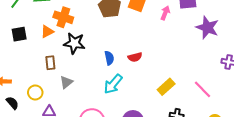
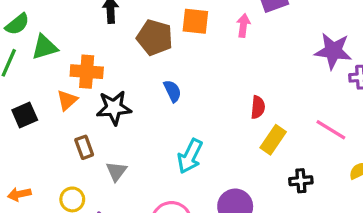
purple star: (207, 28) -> (333, 51), moved
red semicircle: (135, 57) -> (258, 107), moved, turned -56
blue semicircle: (109, 58) -> (172, 91), moved

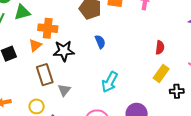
red semicircle: (258, 107) -> (160, 48), moved
brown rectangle: (84, 147) -> (45, 75), size x1.5
black cross: (301, 181) -> (177, 91), moved

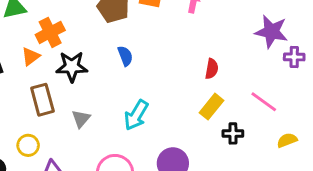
orange cross: (48, 28) -> (50, 32), turned -36
gray triangle: (64, 90) -> (81, 119), moved

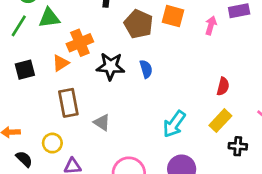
black star: (72, 67) -> (111, 66), moved
cyan arrow: (136, 115) -> (174, 124), moved
gray triangle: (81, 119) -> (102, 123), turned -42

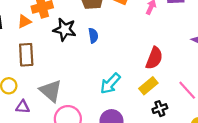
red semicircle: (223, 86) -> (154, 58), size x1.5
gray triangle: (102, 123) -> (51, 91), moved, size x1.6
black cross: (238, 146) -> (160, 109), turned -32

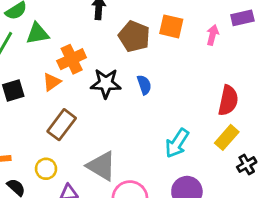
brown rectangle: (26, 55) -> (62, 125), turned 50

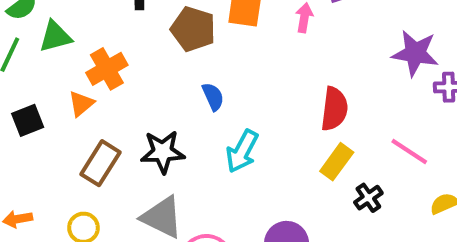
black star: (106, 83) -> (163, 152), moved
cyan arrow: (177, 143) -> (242, 151), moved

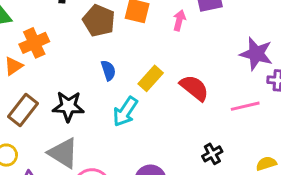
red semicircle: (334, 109) -> (194, 88), turned -64
pink line: (409, 151) -> (245, 106), moved, turned -52
yellow rectangle: (337, 162) -> (151, 78), moved

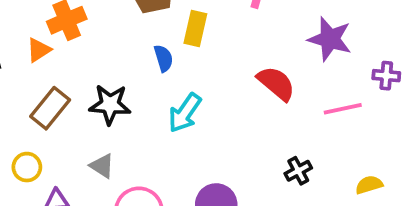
purple star: (256, 54) -> (330, 39), moved
yellow rectangle: (151, 78) -> (195, 29), moved, turned -30
gray triangle: (63, 153) -> (102, 166), size x0.6

